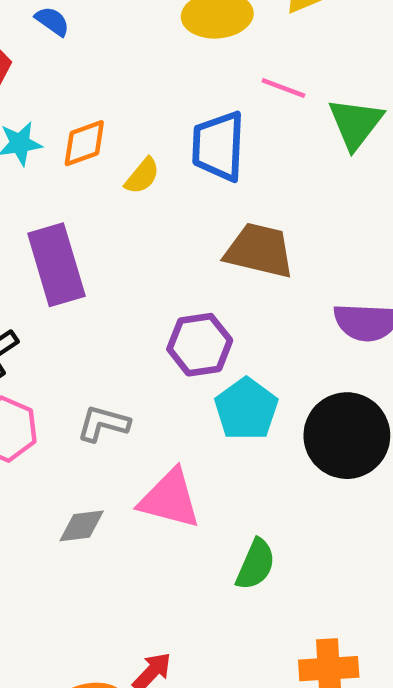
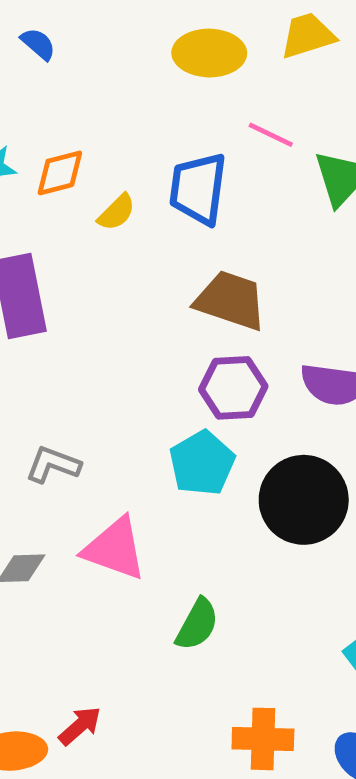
purple hexagon: (200, 345) -> (233, 388), moved

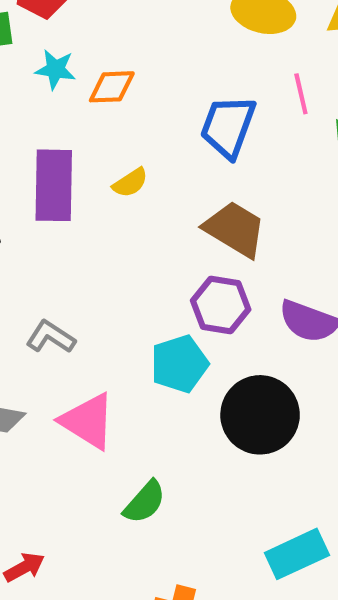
pink line: (271, 135) -> (301, 94), turned 39
yellow semicircle: (117, 212) -> (130, 183), moved

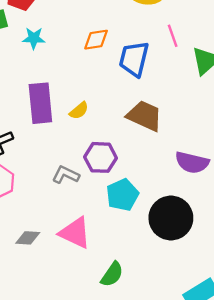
orange diamond: (112, 87) -> (96, 40), moved
yellow semicircle: (130, 183) -> (79, 111), moved
purple hexagon: (221, 305) -> (101, 157), moved
gray L-shape: (51, 337) -> (66, 175), moved

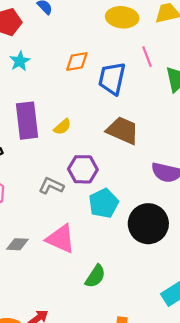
cyan star: (34, 38) -> (20, 61), turned -30

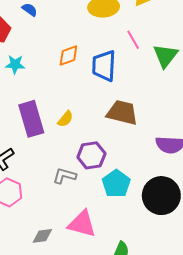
cyan star: (20, 61) -> (15, 64), turned -30

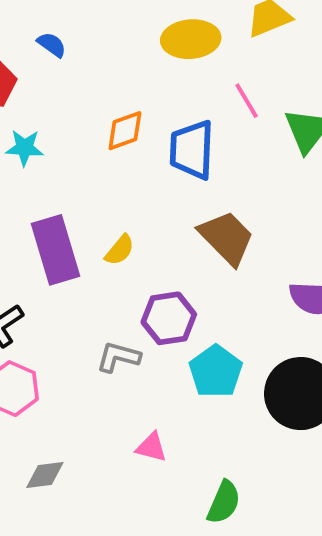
brown trapezoid: (122, 113) -> (227, 238), turned 32
pink triangle: (82, 224) -> (151, 447), size x0.6
gray diamond: (42, 236) -> (45, 475), moved

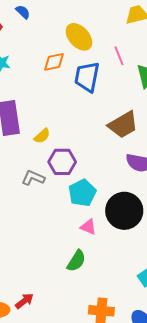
yellow ellipse: (191, 39) -> (79, 37), moved, turned 44
brown trapezoid: (227, 238) -> (123, 125), moved, turned 96
yellow semicircle: (120, 250) -> (42, 136), moved
pink triangle: (151, 447) -> (88, 227), moved

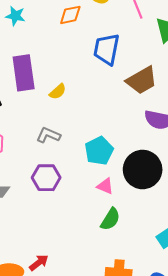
blue trapezoid: (87, 77) -> (107, 49), moved
purple hexagon: (62, 162) -> (46, 178), moved
green semicircle: (76, 261) -> (110, 219), moved

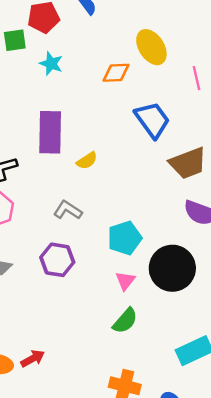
blue trapezoid: (107, 49) -> (152, 120), turned 124
pink triangle: (105, 186) -> (125, 281), turned 36

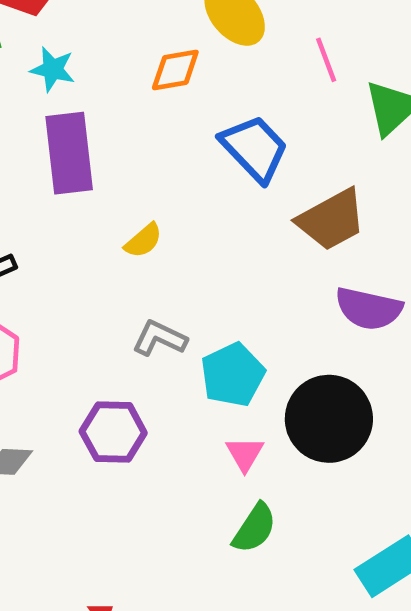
purple rectangle: (50, 132) -> (69, 153), moved
gray L-shape: (68, 210) -> (160, 338), moved

